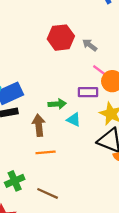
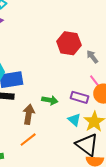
cyan triangle: (74, 120) -> (74, 120), moved
orange line: (46, 152) -> (28, 140), turned -48

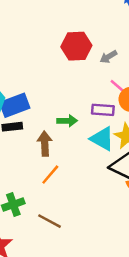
gray arrow: (92, 57) -> (108, 57), turned -72
cyan triangle: (74, 120) -> (102, 139), size x1.5

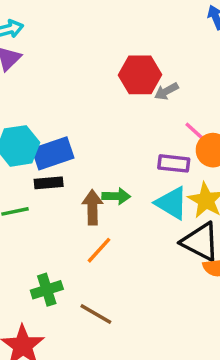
gray arrow: (108, 57) -> (166, 91), moved
green arrow: (67, 121) -> (116, 196), moved

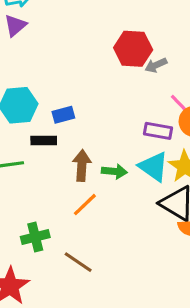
blue rectangle: (53, 153) -> (63, 115), moved, size x0.6
green arrow: (116, 196) -> (114, 171), moved

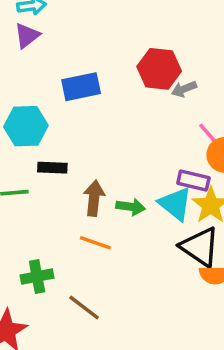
blue rectangle: (63, 115) -> (81, 87), moved, size x1.5
purple rectangle: (158, 131) -> (193, 181), moved
orange line: (85, 205) -> (95, 243), turned 60

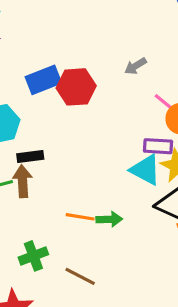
red hexagon: (159, 69) -> (76, 87), moved
brown arrow: (94, 198) -> (23, 181), moved
green arrow: (131, 207) -> (109, 219), moved

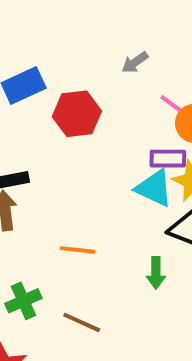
red hexagon: (76, 87) -> (77, 114), moved
green arrow: (109, 219) -> (156, 273), moved, turned 95

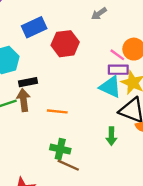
pink line: (172, 105) -> (117, 55), moved
orange line: (78, 250) -> (57, 111), moved
green cross: (23, 301) -> (60, 149), moved, turned 36

